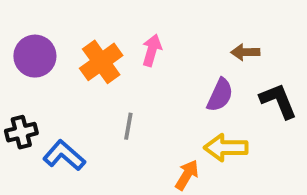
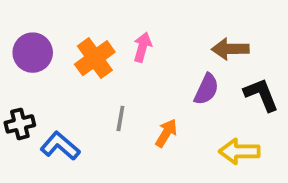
brown arrow: (245, 52) -> (230, 49), size x1.4
yellow arrow: (226, 148) -> (239, 151), moved
orange arrow: (187, 175) -> (166, 133), moved

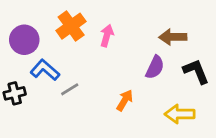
orange cross: (95, 58) -> (71, 26), moved
gray line: (120, 118) -> (70, 89), moved, turned 48
blue L-shape: (60, 146) -> (45, 70), moved

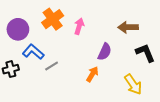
purple semicircle: (155, 67) -> (105, 52), moved
yellow arrow: (180, 114) -> (133, 84), turned -125

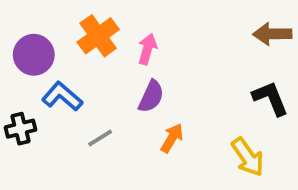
brown arrow: (128, 27) -> (272, 34), moved
purple semicircle: (105, 52) -> (151, 96), moved
gray line: (52, 66) -> (100, 138), moved

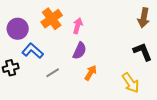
brown arrow: (272, 34) -> (144, 18), turned -78

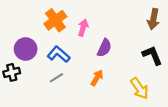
purple circle: (18, 29) -> (26, 49), moved
blue L-shape: (33, 51) -> (59, 54), moved
purple semicircle: (80, 51) -> (104, 48), moved

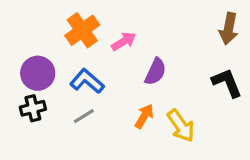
pink arrow: (83, 28) -> (124, 41), turned 42
black cross: (12, 72) -> (33, 108), moved
yellow arrow: (140, 88) -> (181, 126), moved

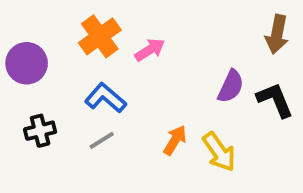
purple semicircle: (155, 72) -> (231, 86), moved
purple circle: (38, 73) -> (27, 63), moved

